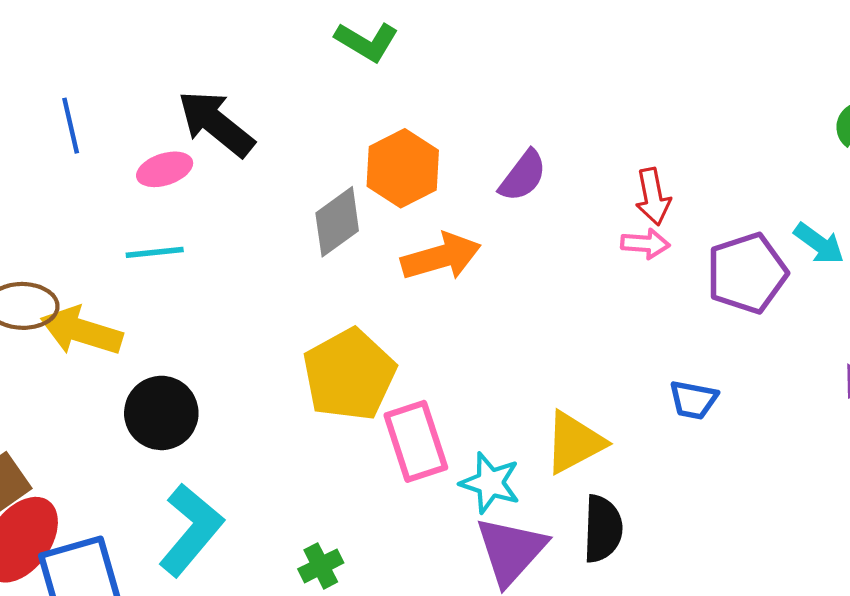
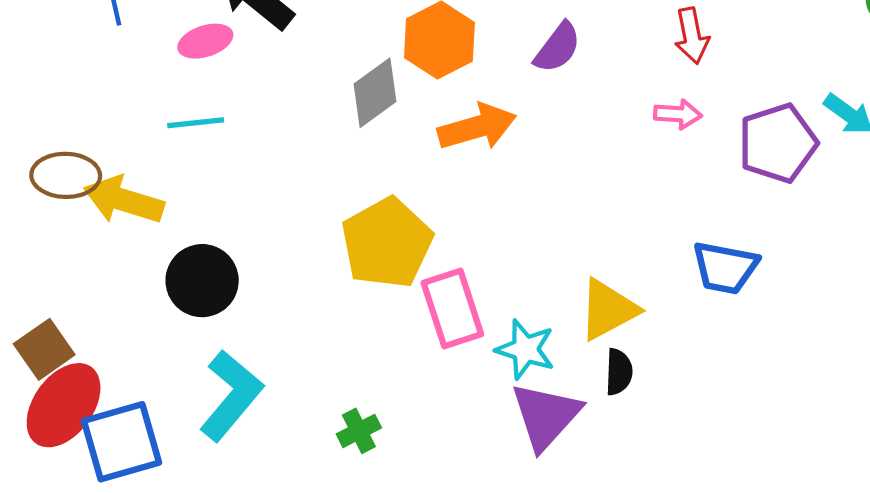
red arrow: (653, 197) -> (692, 36), moved
blue trapezoid: (693, 400) -> (725, 268), size x1.4
black semicircle: (603, 529) -> (619, 372), moved, size x0.7

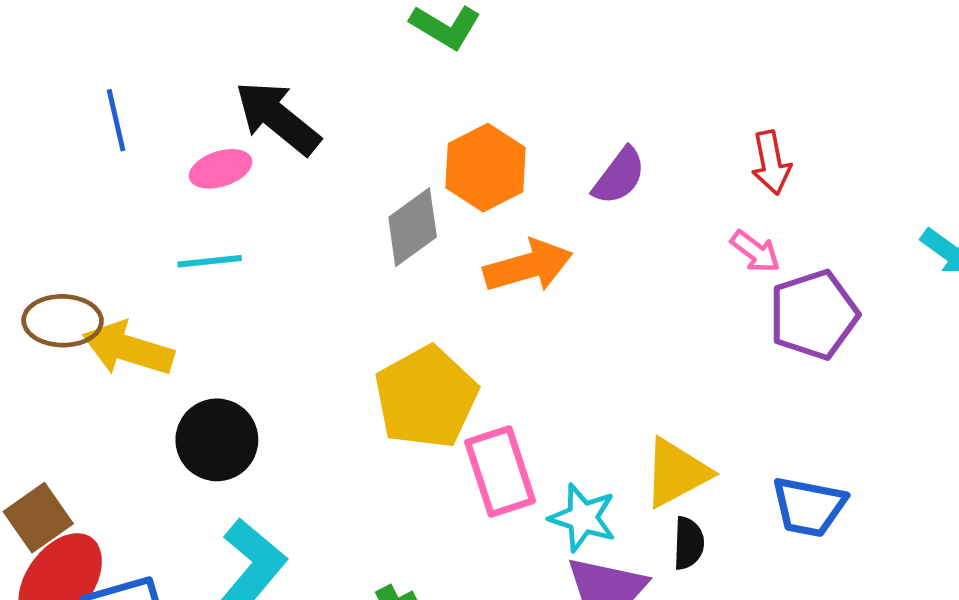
pink arrow: (678, 114) -> (755, 251), turned 33
purple pentagon: (778, 143) -> (814, 315), moved
blue trapezoid: (725, 268) -> (809, 507), moved

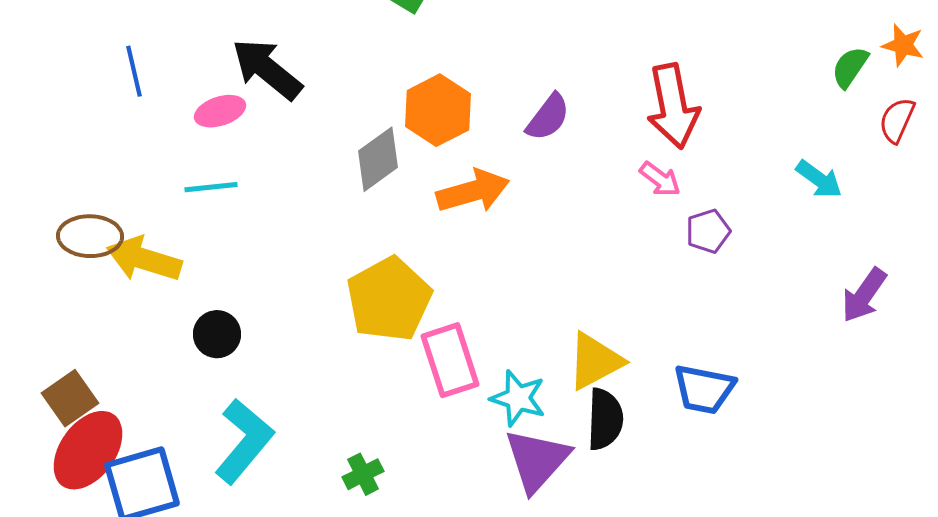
red arrow: (771, 163) -> (673, 106), size x1.6
purple pentagon: (814, 315) -> (708, 231), size x0.6
black circle: (217, 440) -> (217, 334), size x0.7
black semicircle: (688, 543) -> (605, 419), size x1.4

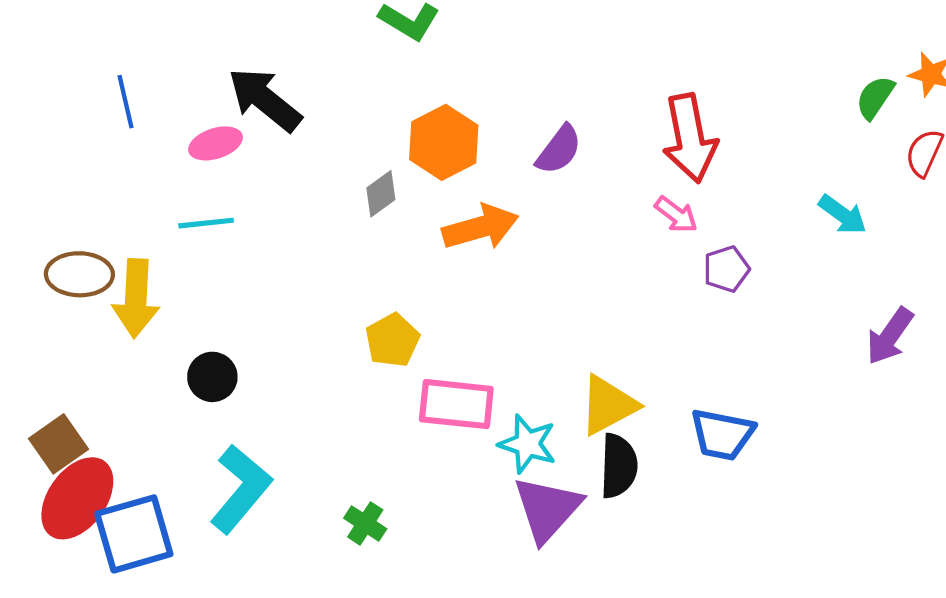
gray diamond: (378, 159) -> (381, 194), size x0.7
yellow arrow: (144, 259) -> (136, 298), turned -104
yellow pentagon: (389, 299) -> (392, 340), size x0.6
pink rectangle: (450, 360) -> (456, 404), turned -66
green cross: (363, 474) -> (365, 523), turned -30

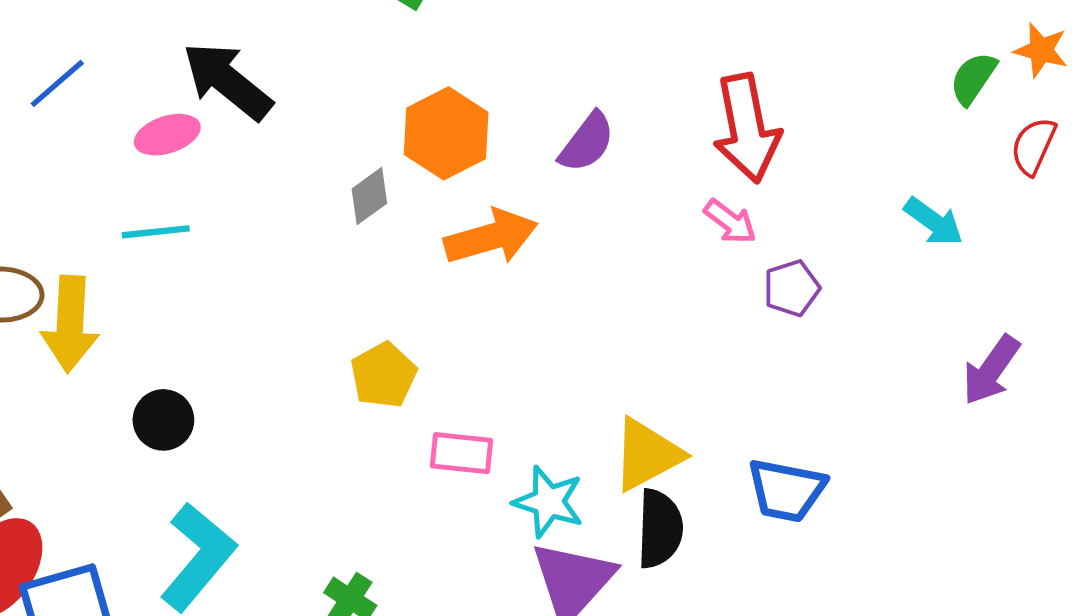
blue line: (125, 102) -> (57, 83), turned 62
pink rectangle: (456, 404) -> (462, 453), size x0.7

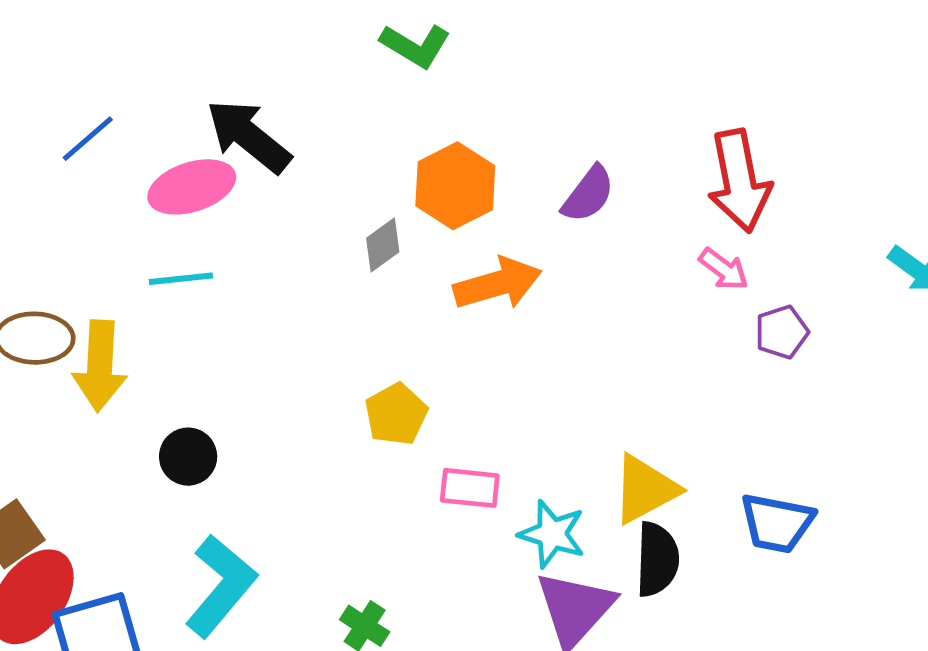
pink ellipse: (167, 135) -> (192, 187), size x1.4

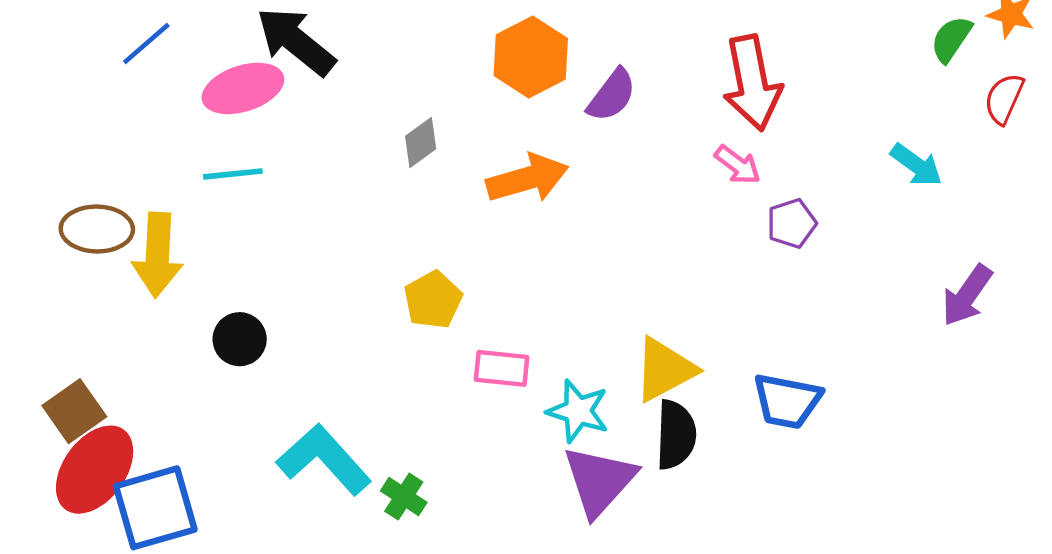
orange hexagon: (455, 186) -> (531, 57), moved
cyan L-shape: (221, 586) -> (324, 459), moved, turned -82

